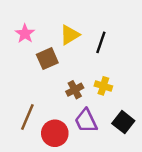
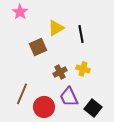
pink star: (25, 34) -> (20, 12), moved
black line: (101, 42) -> (81, 34), turned -30
black square: (123, 122) -> (93, 108), moved

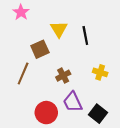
yellow triangle: (56, 28) -> (59, 29), turned -30
yellow cross: (83, 69) -> (100, 72), moved
brown line: (22, 94) -> (23, 73), moved

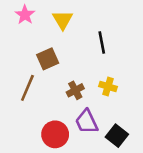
yellow triangle: (59, 29) -> (63, 20), moved
yellow cross: (100, 72) -> (108, 87), moved

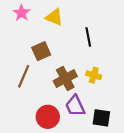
yellow triangle: (63, 20) -> (54, 17), turned -36
brown cross: (75, 90) -> (65, 79), size x1.5
black square: (117, 136) -> (101, 118), turned -30

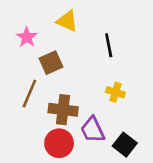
pink star: (22, 13) -> (27, 37), moved
brown cross: (65, 79) -> (63, 110), moved, turned 35
black square: (101, 118) -> (125, 145), turned 30

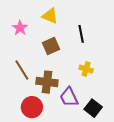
brown square: (51, 63) -> (51, 46), moved
brown line: (29, 94) -> (22, 70), turned -55
red circle: (59, 143) -> (32, 107), moved

